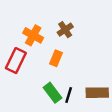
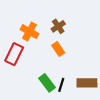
orange rectangle: (56, 58) -> (58, 49), moved, turned -56

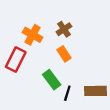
green rectangle: (47, 83) -> (52, 80), moved

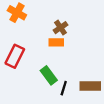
orange cross: (33, 35) -> (17, 13), moved
orange rectangle: (64, 54) -> (56, 42), moved, turned -56

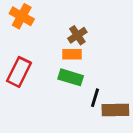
green rectangle: (49, 75) -> (71, 77), moved, turned -36
black line: (64, 88) -> (95, 98), moved

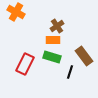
red rectangle: (19, 72) -> (25, 64), moved
brown rectangle: (115, 110) -> (84, 56), moved, turned 54

